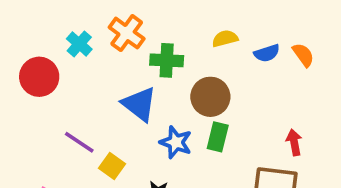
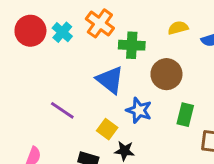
red circle: (39, 77) -> (30, 31), moved
green rectangle: (218, 137) -> (185, 115), moved
yellow square: (112, 166) -> (107, 129), moved

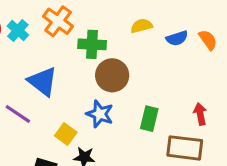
brown circle: (166, 74) -> (112, 75), moved
blue triangle: (110, 80) -> (43, 82), moved

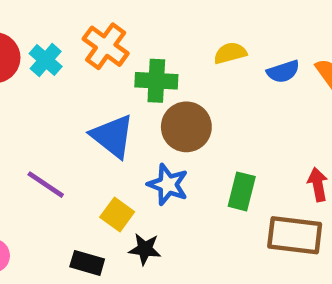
blue triangle: (43, 82) -> (113, 136), moved

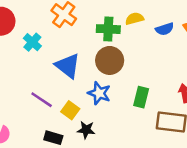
cyan cross: (46, 60) -> (32, 42), moved
green cross: (156, 81) -> (108, 29), moved
purple line: (46, 185) -> (42, 100), moved

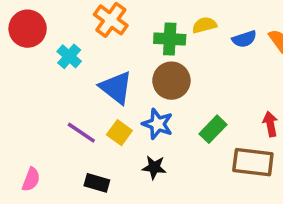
green rectangle: (141, 97) -> (213, 129), turned 30
yellow square: (70, 110) -> (119, 133), moved
black star: (86, 130) -> (154, 167), moved

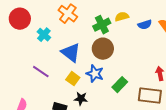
green cross: (170, 39) -> (102, 25), turned -30
green rectangle: (213, 129) -> (120, 85), moved
purple line: (81, 133) -> (41, 72), moved
black star: (154, 167) -> (81, 99), moved

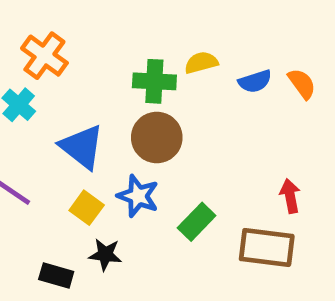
orange cross: (68, 14) -> (44, 56), moved
green cross: (102, 25) -> (154, 81), turned 30

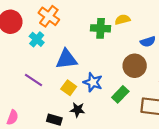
blue semicircle: (255, 81) -> (148, 42), moved
brown circle: (157, 137) -> (135, 66), moved
blue triangle: (82, 147) -> (66, 59), turned -45

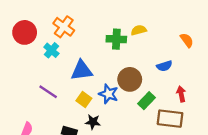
blue semicircle: (148, 42) -> (164, 66), moved
brown circle: (135, 66) -> (130, 79), moved
green rectangle: (120, 94) -> (147, 101), moved

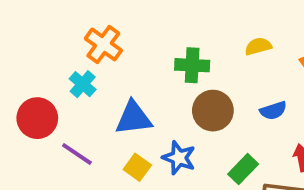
yellow semicircle: (139, 30) -> (258, 46), moved
red circle: (25, 32) -> (37, 118), moved
brown circle: (130, 79) -> (213, 111), moved

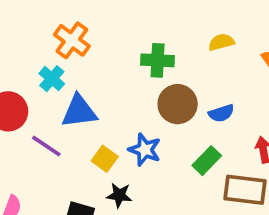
blue semicircle: (273, 111) -> (221, 113), moved
blue triangle: (134, 118) -> (79, 111), moved

